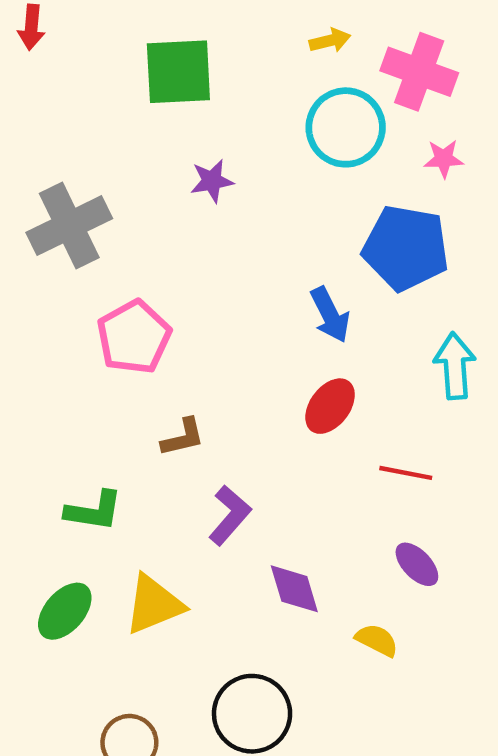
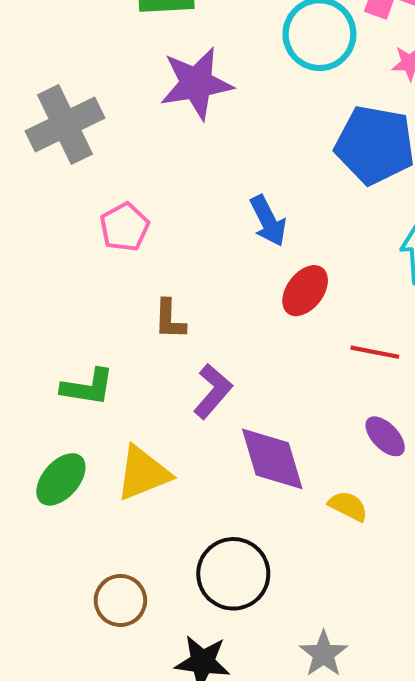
purple star: (212, 181) -> (196, 83), size x1.8
blue arrow: (330, 315) -> (268, 221), moved
pink pentagon: (134, 337) -> (125, 227), size x0.7
brown L-shape: (183, 437) -> (170, 319), turned 105
purple diamond: (294, 589) -> (272, 459), size x1.4

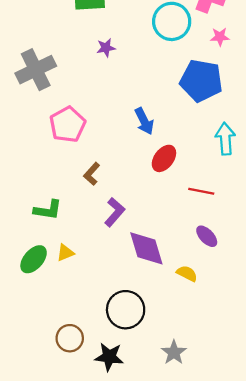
purple star: (196, 83) -> (106, 48), size x0.5
pink pentagon: (125, 227) -> (68, 124), size x1.4
brown L-shape: (170, 319) -> (92, 174), turned 40
yellow triangle: (143, 473) -> (65, 253), moved, size x0.6
brown circle: (120, 600) -> (70, 338), moved

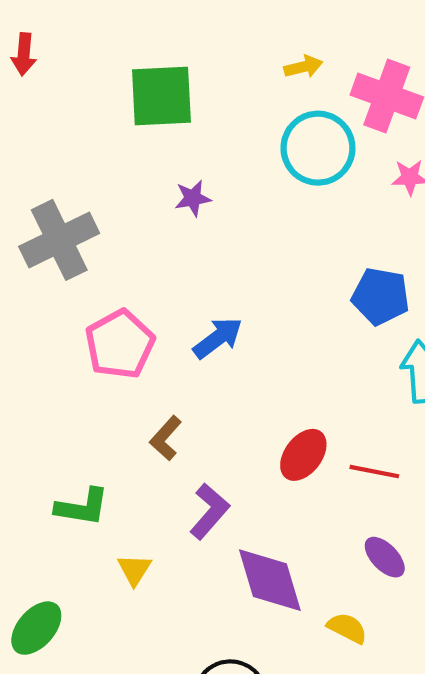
blue pentagon: (201, 81) -> (381, 296), moved, size x0.7
blue arrow: (144, 121) -> (218, 338), moved, turned -100
red ellipse: (164, 158) -> (303, 455), moved
yellow triangle: (65, 253) -> (134, 570), moved, turned -36
green ellipse: (34, 259) -> (36, 628), moved

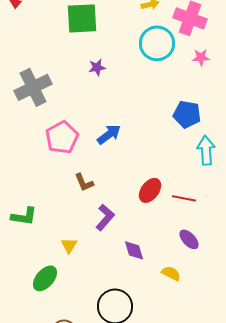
brown L-shape: (166, 438) -> (84, 182), turned -65
green L-shape: (82, 507) -> (24, 216), moved
purple diamond: (270, 580) -> (134, 250), size x0.6
green ellipse: (36, 628) -> (45, 278), moved

